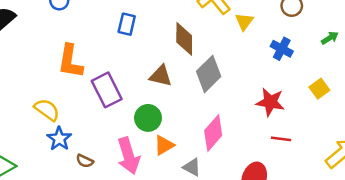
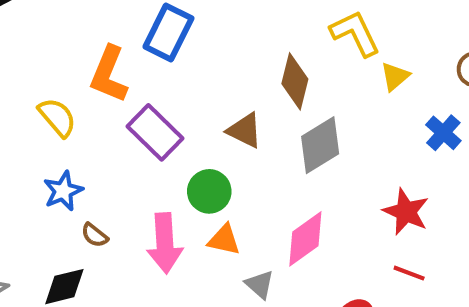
blue rectangle: (127, 24) -> (168, 32), moved, size x1.5
purple rectangle: (107, 90) -> (155, 132), turned -32
yellow semicircle: (47, 110) -> (57, 117), moved
orange triangle: (164, 145) -> (224, 240), turned 30

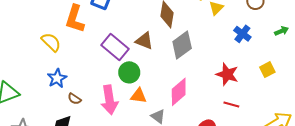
purple rectangle: (155, 132) -> (115, 47), moved

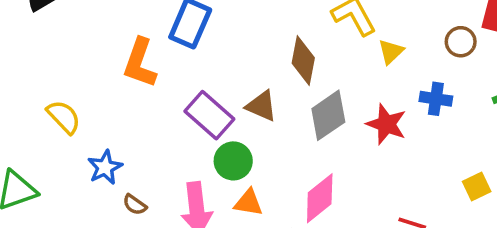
blue cross: (242, 34) -> (436, 99), turned -30
yellow semicircle: (51, 42) -> (64, 117), moved
yellow square: (267, 70) -> (477, 186), moved
red star: (227, 74) -> (386, 124), moved

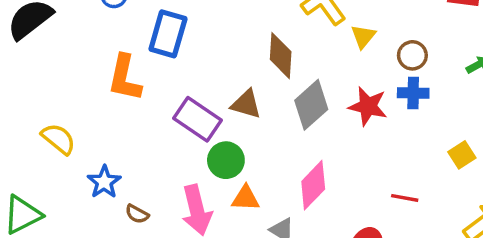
brown circle: (461, 42) -> (412, 55), moved
blue cross: (436, 99) -> (413, 93), moved

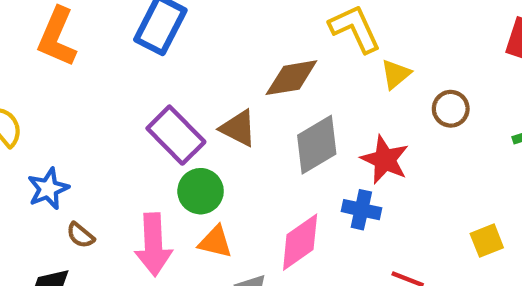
brown diamond: (281, 56) -> (291, 78), turned 66
orange L-shape: (125, 78) -> (57, 37), moved
blue cross: (413, 93) -> (361, 210), moved

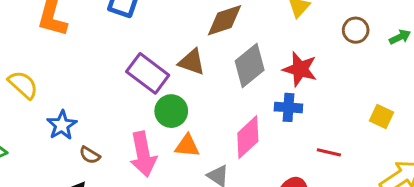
brown circle: (451, 109) -> (356, 30), moved
yellow square: (487, 241) -> (382, 117), turned -35

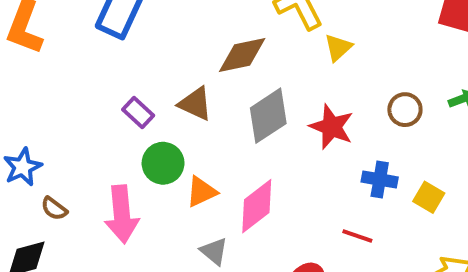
brown circle: (356, 30) -> (405, 110), moved
purple rectangle: (148, 73) -> (138, 112), size x0.6
blue cross: (288, 107) -> (380, 179), moved
orange triangle: (187, 146) -> (202, 192), moved, turned -36

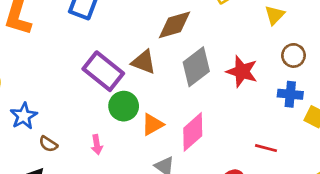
yellow triangle: (338, 48) -> (275, 15), moved
purple rectangle: (138, 112) -> (103, 71), size x1.8
blue cross: (380, 179) -> (290, 94), moved
pink arrow: (122, 214) -> (97, 145), size x0.5

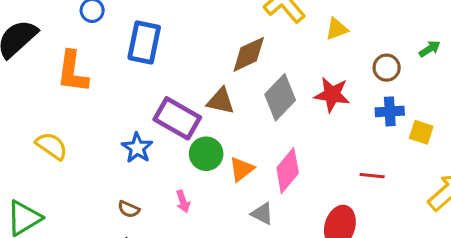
yellow triangle: (275, 15) -> (337, 29), moved, turned 35
blue star: (24, 116) -> (137, 148), moved

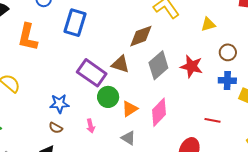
yellow triangle: (337, 29) -> (208, 24), moved
blue star: (137, 148) -> (59, 104), moved, turned 30
gray triangle: (262, 214) -> (128, 138), moved

